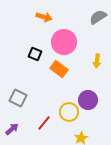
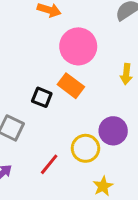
black square: (35, 54) -> (42, 97), moved

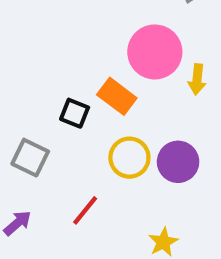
pink circle: (78, 46) -> (155, 52), moved
yellow circle: (85, 148) -> (129, 158), moved

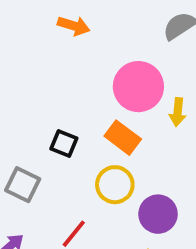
orange rectangle: (117, 96) -> (123, 138), moved
purple circle: (178, 162) -> (158, 214), moved

